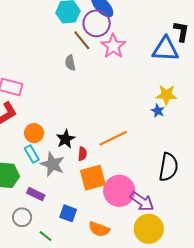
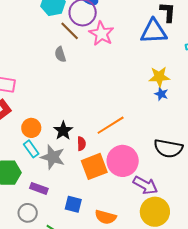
blue star: (158, 111) -> (161, 94), moved
black semicircle: (168, 167) -> (168, 148), turned 96
pink circle: (119, 191) -> (123, 161), moved

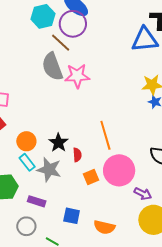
pink star: (101, 34) -> (77, 76), moved, turned -30
gray semicircle: (60, 54) -> (52, 67), size x1.8
orange line: (111, 125) -> (105, 135), turned -72
orange square: (94, 166) -> (91, 177), size x0.6
purple arrow: (145, 185) -> (143, 194), size x0.7

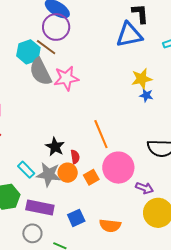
cyan hexagon: (43, 16) -> (28, 52), moved
orange circle: (26, 141) -> (68, 173), moved
purple rectangle: (37, 201) -> (40, 207), size x1.5
blue square: (72, 216) -> (76, 218), turned -30

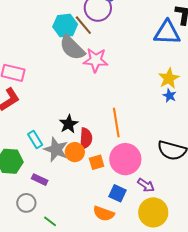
gray semicircle: (40, 72) -> (72, 48), turned -32
yellow star: (142, 79) -> (169, 78), turned -30
red semicircle: (75, 157) -> (86, 138), size x1.5
purple rectangle: (40, 207) -> (40, 180), size x0.6
blue square: (76, 218) -> (118, 193), moved, turned 36

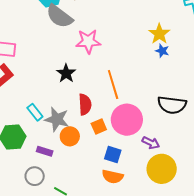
pink star: (96, 60) -> (88, 41), moved
black star: (69, 124) -> (66, 73), moved
orange circle: (75, 152) -> (70, 136), moved
blue square: (118, 193) -> (113, 155), moved

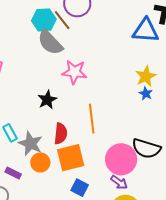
pink circle: (127, 120) -> (121, 159), moved
orange square: (99, 126) -> (71, 158), size x1.8

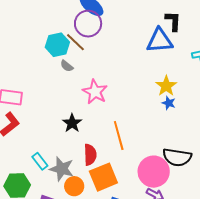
gray semicircle: (50, 42) -> (67, 66), size x0.5
pink star: (74, 72) -> (95, 92), turned 30

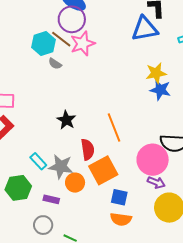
yellow star: (166, 86) -> (156, 73), turned 30
pink star: (95, 92) -> (83, 44), moved, turned 30
blue star: (169, 103) -> (160, 90), size x1.5

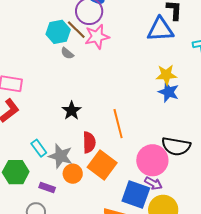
orange square: (103, 170) -> (102, 165), turned -32
blue square: (119, 197) -> (136, 195), moved, size x1.6

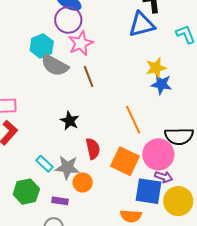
brown line: (76, 30) -> (89, 77), moved, turned 35
gray semicircle: (67, 53) -> (55, 65), size x2.0
orange line: (118, 124) -> (133, 120), moved
orange square: (102, 165) -> (125, 161), moved

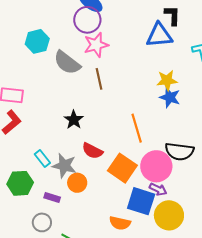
cyan hexagon: (42, 46) -> (37, 41), moved
red semicircle: (93, 149) -> (92, 151), turned 120

